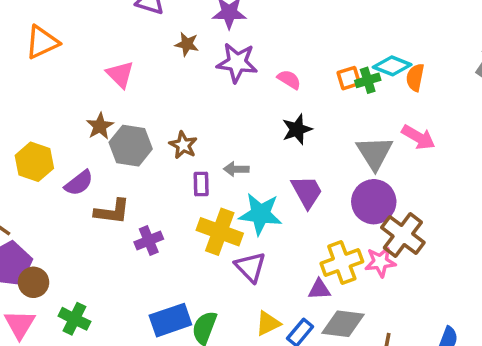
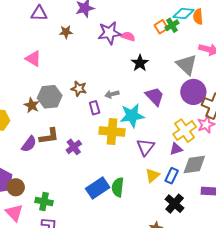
purple star: (237, 63) -> (109, 33), moved
brown star: (100, 126) -> (32, 105), moved
purple semicircle: (79, 183) -> (29, 144), moved
purple triangle: (250, 267) -> (145, 147), moved, turned 36

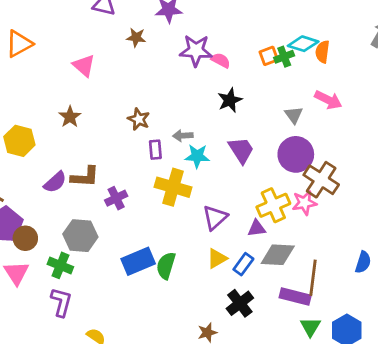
gray triangle: (187, 65) -> (294, 115), size x0.6
gray hexagon: (50, 97) -> (80, 236), moved
brown star: (32, 105) -> (70, 117), moved
cyan star: (132, 116) -> (197, 156), moved, size x0.7

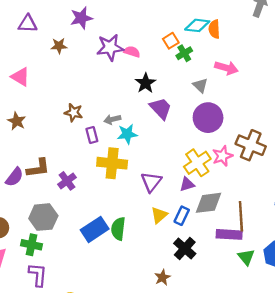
green cross: (284, 57) -> (184, 53), moved
purple trapezoid: (241, 150) -> (161, 108), moved
brown cross: (321, 180) -> (251, 145), moved

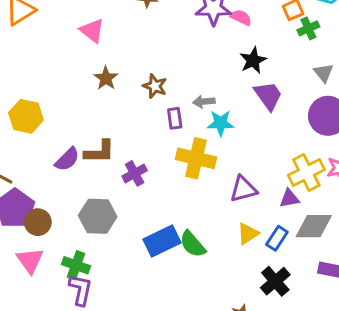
brown star: (17, 121) -> (106, 78), moved
purple triangle: (151, 182) -> (243, 189), turned 30
green semicircle: (118, 229) -> (193, 244), turned -55
green cross: (32, 245) -> (76, 265), moved

